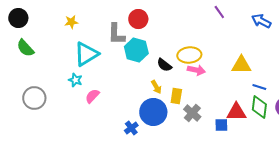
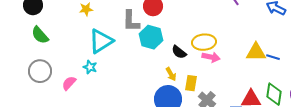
blue line: (259, 87) -> (273, 57), moved
pink semicircle: (92, 96) -> (69, 83), moved
gray circle: (34, 98) -> (40, 71), moved

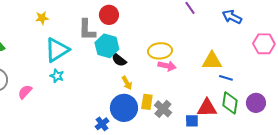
black semicircle: (179, 52) -> (119, 60), moved
blue line: (273, 57) -> (226, 78), moved
cyan star: (90, 67) -> (57, 76), moved
yellow rectangle: (191, 83) -> (147, 102), moved

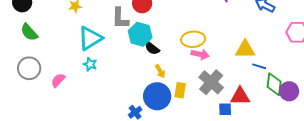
green diamond: (230, 103) -> (274, 84), moved
gray cross: (163, 109) -> (211, 82), moved, size x1.4

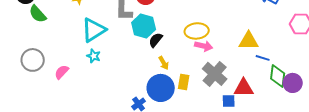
green semicircle: (29, 32) -> (38, 14), moved
black semicircle: (152, 48) -> (156, 40), turned 91

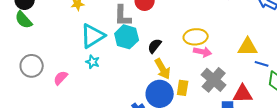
green semicircle: (38, 14) -> (24, 20), moved
cyan hexagon: (144, 26) -> (127, 37), moved
yellow arrow: (164, 63) -> (163, 69), size x1.5

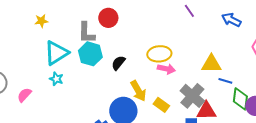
yellow arrow: (163, 69) -> (138, 91), moved
gray cross: (214, 80) -> (192, 96), moved
yellow rectangle: (183, 88) -> (161, 105), moved, turned -63

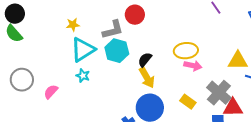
yellow star: (41, 21) -> (73, 25), moved
gray L-shape: (86, 33) -> (113, 30), turned -105
yellow arrow: (138, 91) -> (147, 78), moved

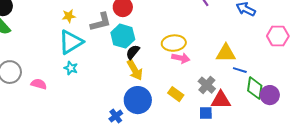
yellow star: (73, 25) -> (69, 16), moved
cyan hexagon: (117, 51) -> (123, 36), moved
pink semicircle: (51, 92) -> (39, 84), turned 63
gray cross: (219, 93) -> (207, 85), size x0.7

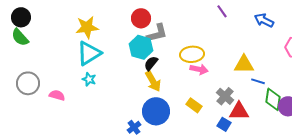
yellow star: (69, 16) -> (87, 27), size x1.6
gray L-shape: (101, 22) -> (157, 33), moved
blue square: (206, 113) -> (224, 124), turned 32

